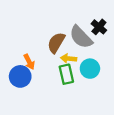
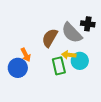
black cross: (99, 27) -> (88, 24), turned -32
yellow arrow: (69, 58) -> (69, 55), moved

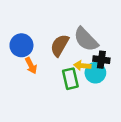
black cross: (88, 24) -> (101, 60), moved
blue circle: (18, 68) -> (21, 45), moved

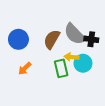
black cross: (101, 60) -> (91, 39), moved
orange arrow: (31, 66) -> (25, 68), moved, turned 72

